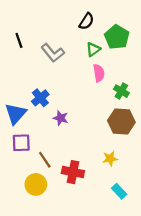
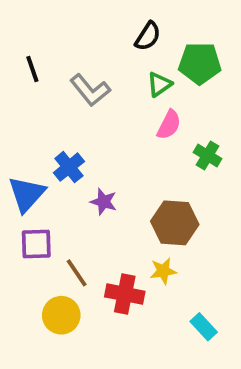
green pentagon: (117, 37) -> (200, 63), turned -30
pink semicircle: (99, 73) -> (169, 125), turned 36
brown hexagon: (121, 121) -> (175, 223), moved
yellow star: (110, 159) -> (163, 271), moved

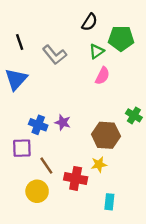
green cross: (207, 156) -> (134, 115), moved
blue cross: (69, 167) -> (38, 125), moved, turned -30
blue triangle: (27, 194) -> (16, 79), moved
cyan rectangle: (204, 327) -> (109, 202), moved, turned 49

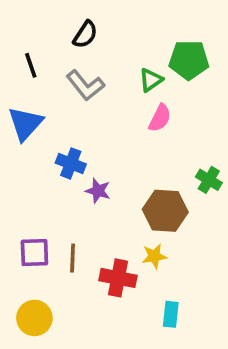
black semicircle: (90, 22) -> (85, 34), moved
blue cross: (38, 125) -> (71, 163), moved
purple square: (22, 148) -> (34, 253), moved
brown line: (46, 166) -> (73, 258), turned 36
yellow circle: (37, 191) -> (34, 318), moved

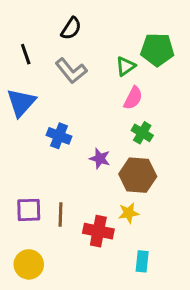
green cross: (209, 180) -> (142, 133), moved
purple star: (98, 191) -> (100, 159), moved

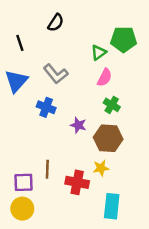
gray L-shape: (71, 71) -> (56, 74), moved
purple square: (29, 210) -> (23, 182), moved
cyan rectangle: (142, 261) -> (112, 206), size x1.5

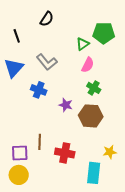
yellow star: (101, 168) -> (110, 152), moved

